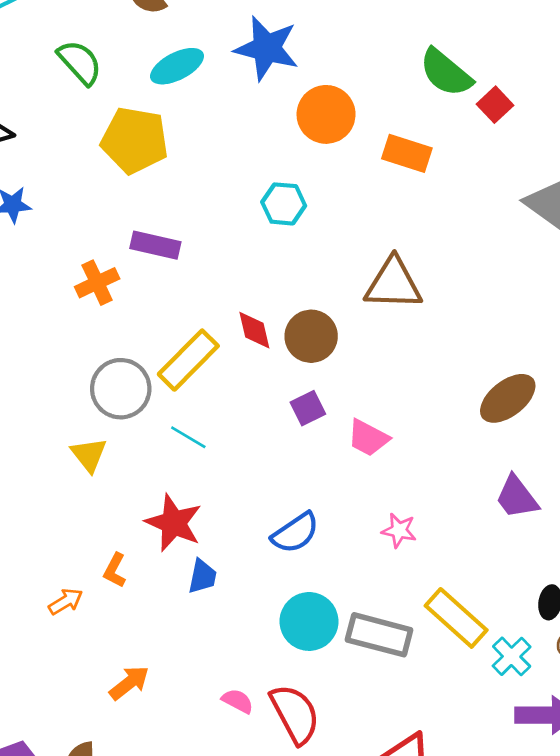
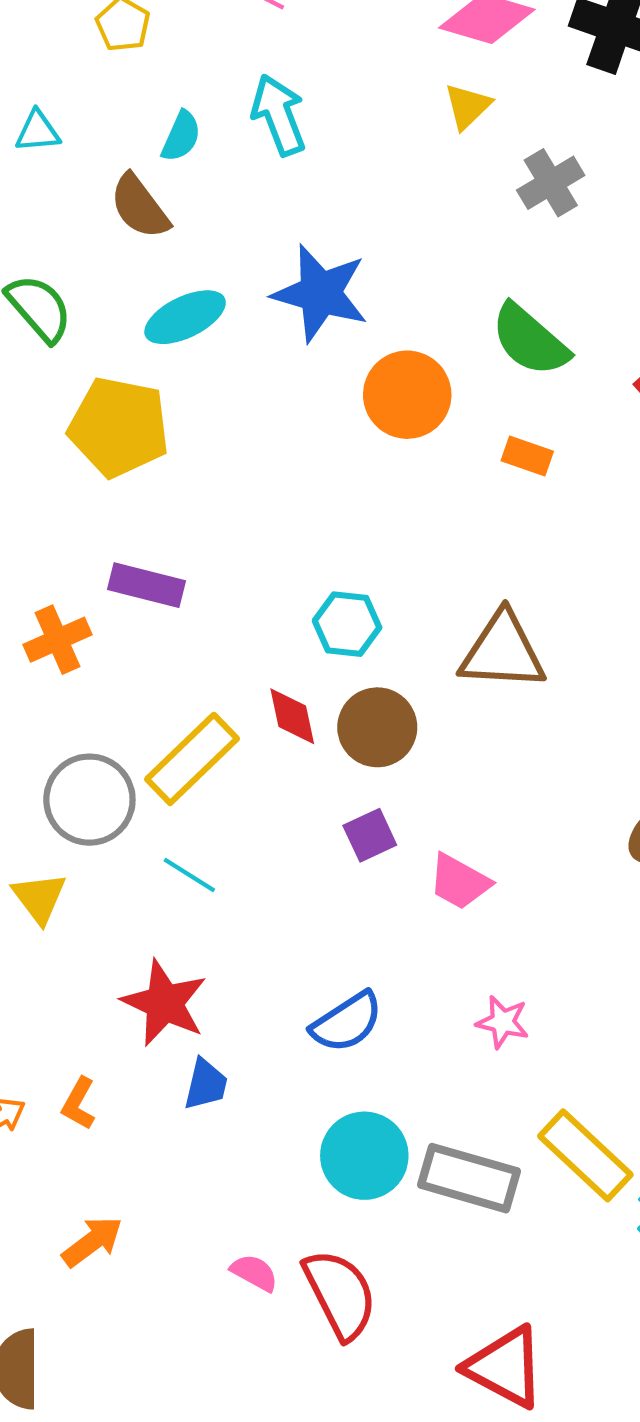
green semicircle: (446, 73) -> (530, 340), moved
orange rectangle: (407, 153) -> (527, 456), size x0.7
cyan hexagon: (284, 204) -> (347, 624), moved
orange L-shape: (115, 570) -> (79, 1104), moved

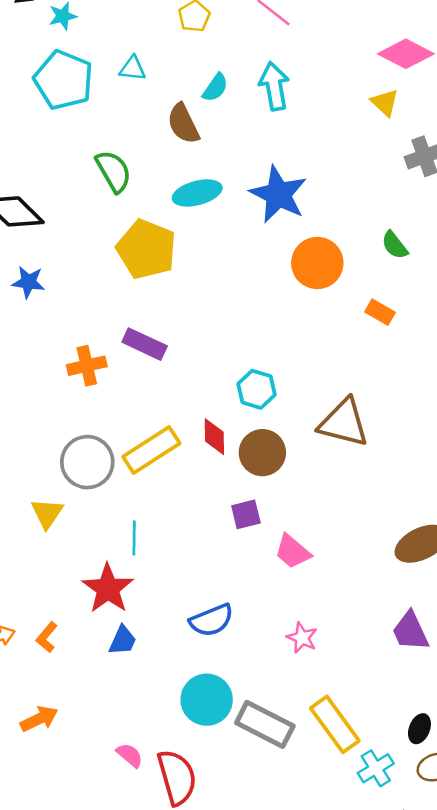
yellow triangle: (468, 106) -> (385, 102), turned -44
green semicircle: (530, 340) -> (395, 245), size x0.6
cyan line: (189, 875) -> (134, 538), moved, turned 48

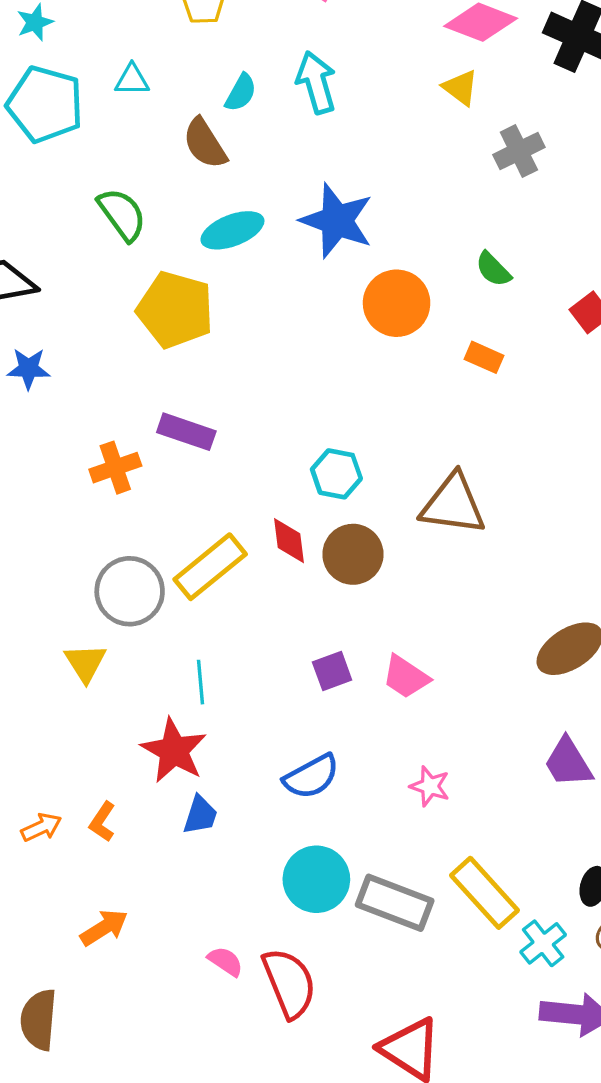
purple square: (246, 514) -> (332, 671), moved

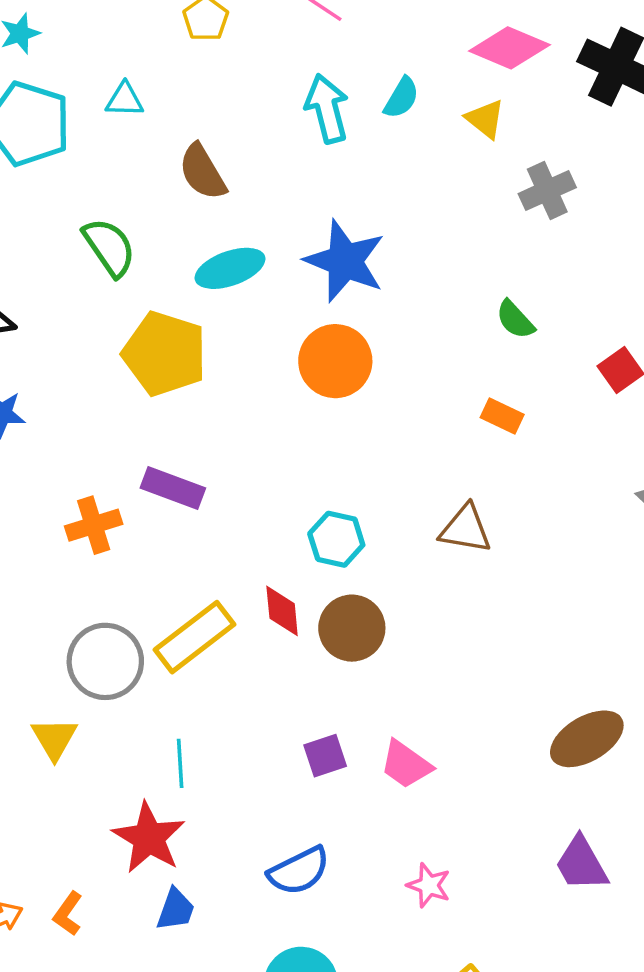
cyan semicircle: (241, 93) -> (401, 98), moved
orange circle: (397, 303) -> (335, 361), moved
brown triangle: (453, 504) -> (465, 529), moved, size x0.7

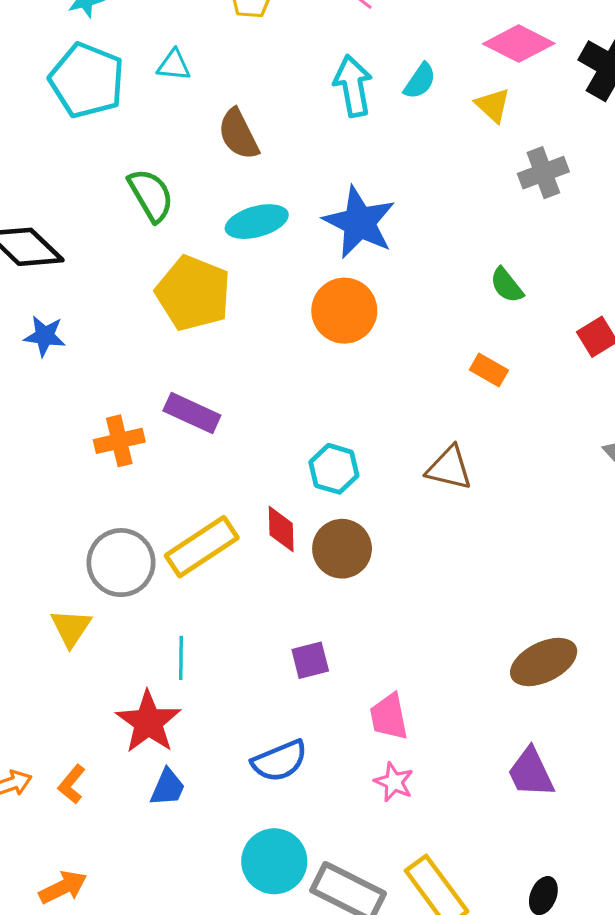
pink trapezoid: (406, 764) -> (389, 717), moved, turned 39

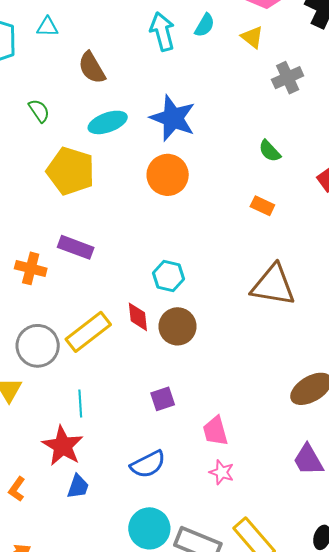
green semicircle: (151, 195) -> (39, 111), size x0.7
orange cross: (119, 441) -> (31, 268), turned 32
brown triangle: (449, 468) -> (273, 285), moved, size x1.5

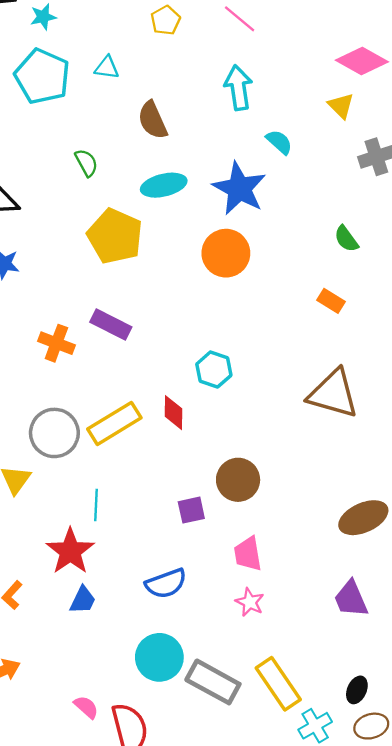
cyan semicircle: (205, 25) -> (279, 142), moved, turned -85
brown circle: (177, 326) -> (238, 480), moved

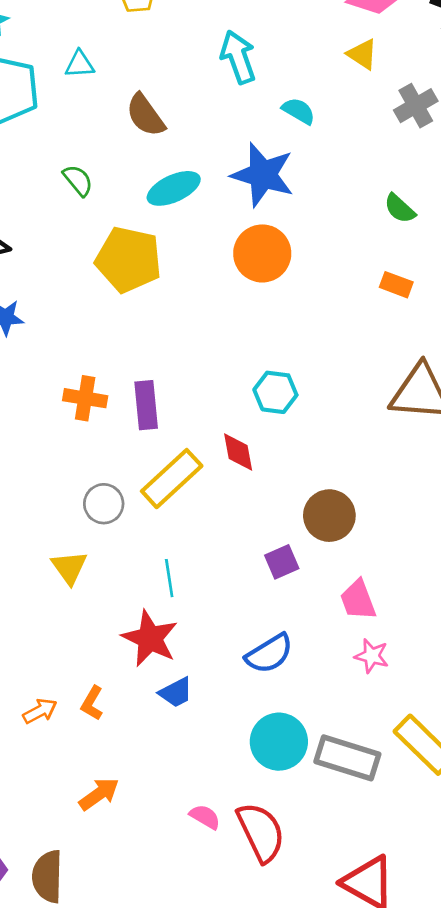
purple rectangle: (111, 325) -> (146, 405), moved, turned 69
gray circle: (54, 433) -> (104, 504), size x0.7
blue trapezoid: (83, 600) -> (176, 692), turned 48

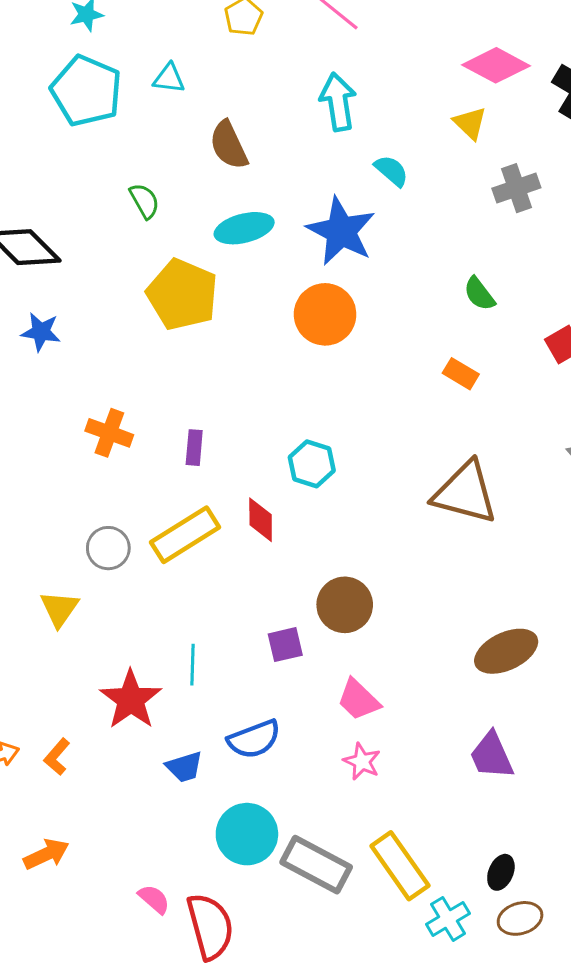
purple rectangle: (146, 405) -> (194, 448), moved, size x0.7
cyan line: (169, 578) -> (193, 665), moved
pink trapezoid: (358, 600) -> (359, 700), turned -36
blue trapezoid: (176, 692) -> (184, 767), moved

